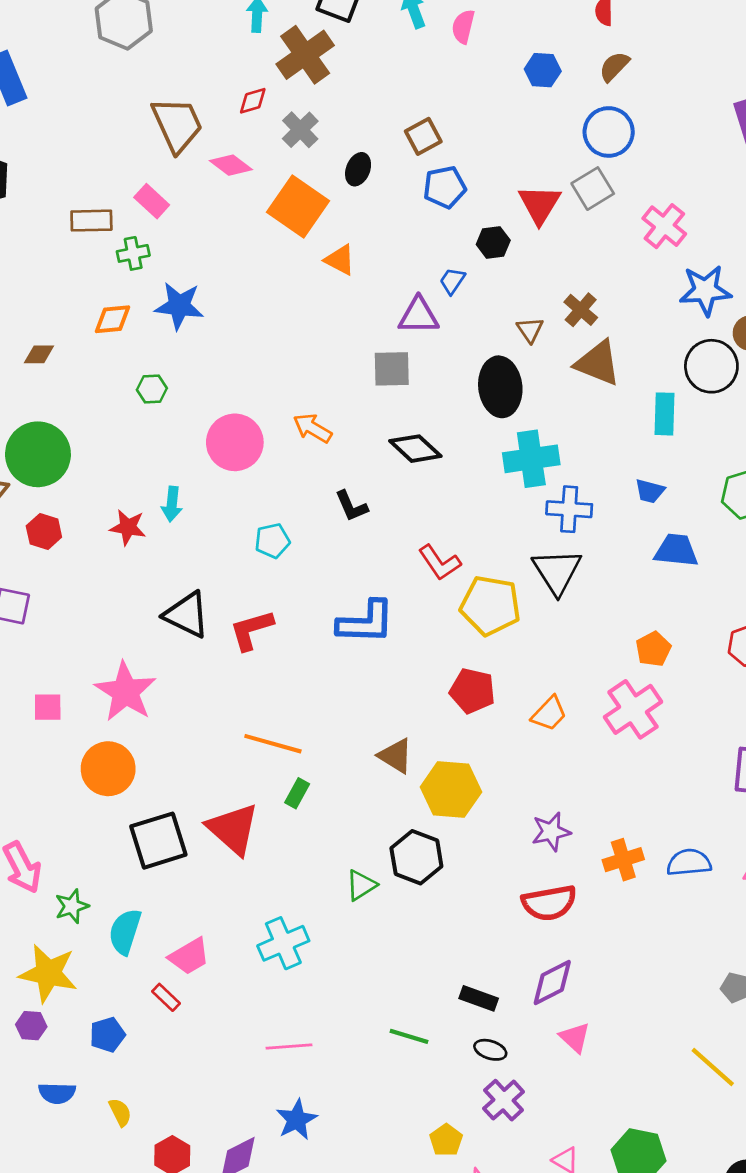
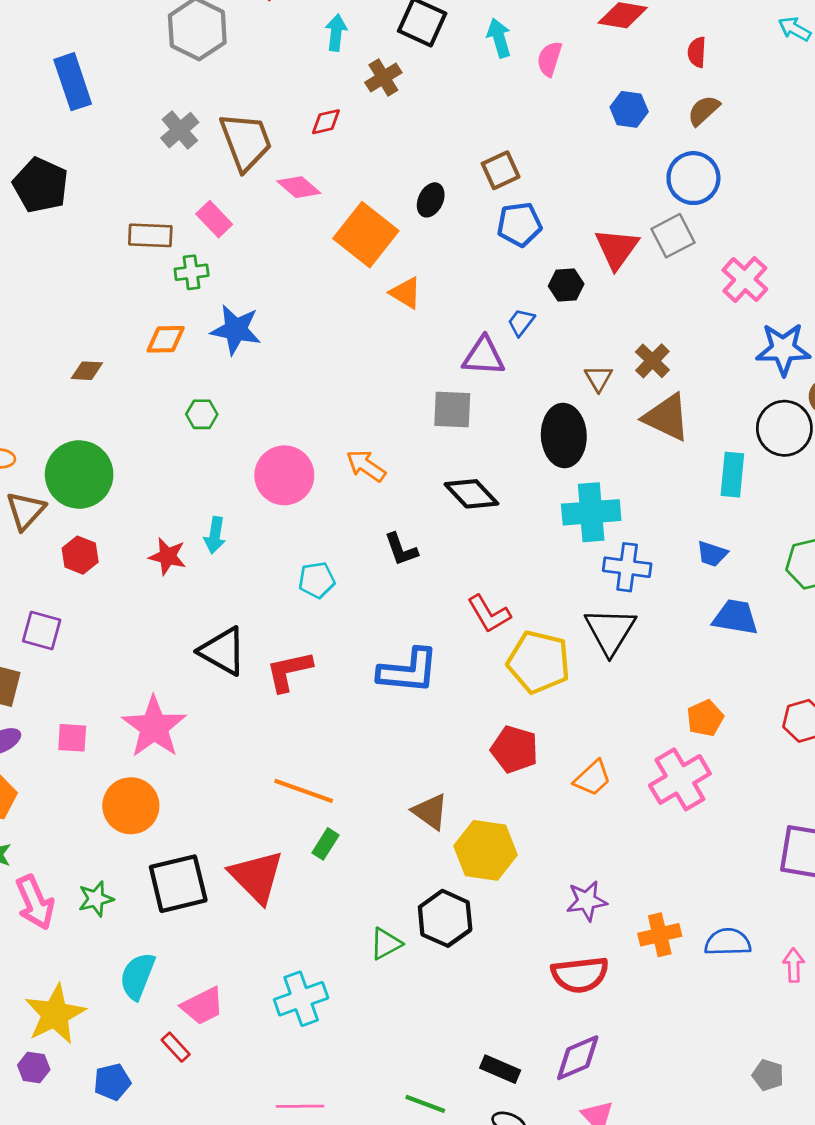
brown cross: (305, 55) -> (383, 77), size x0.6
gray cross: (300, 130) -> (180, 130), moved
green star: (72, 906) -> (96, 899), moved
yellow star: (48, 973) -> (55, 1014), turned 30

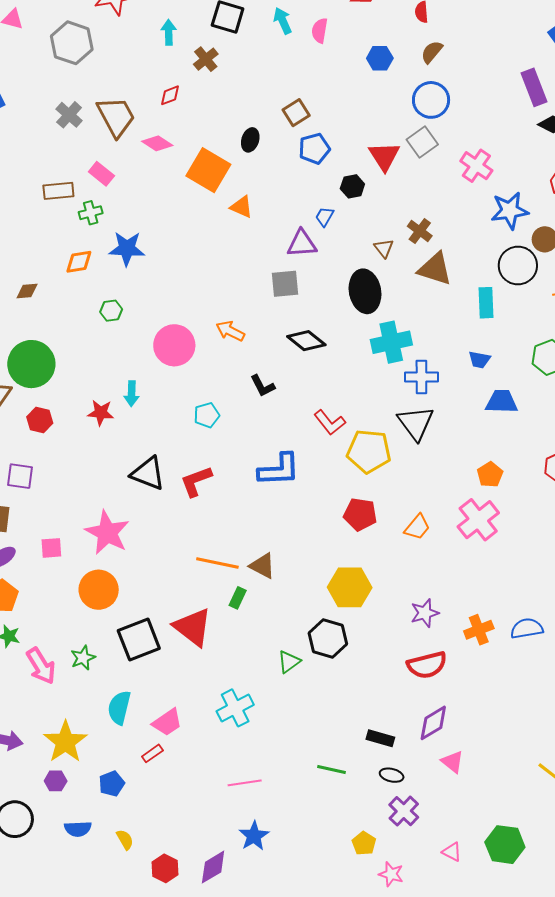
brown triangle: (430, 812) -> (262, 566), moved
red rectangle: (176, 1047) -> (152, 753), turned -75

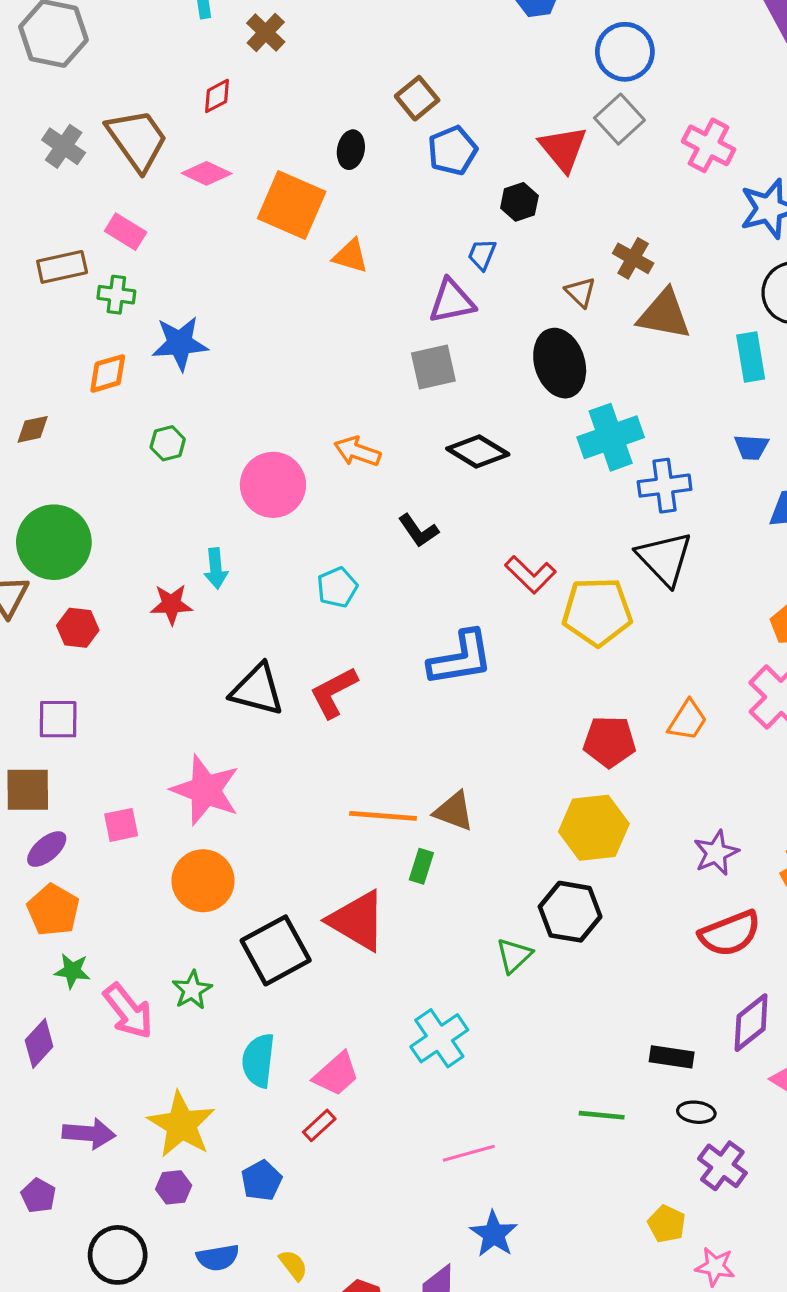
green cross: (91, 213) -> (116, 295), turned 30
red pentagon: (360, 514) -> (610, 742), moved

